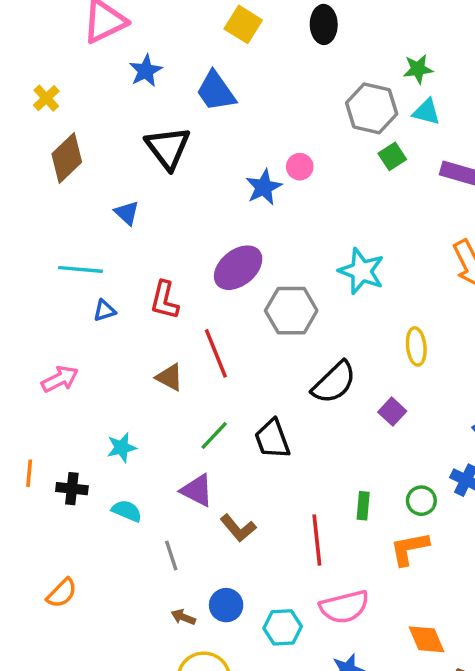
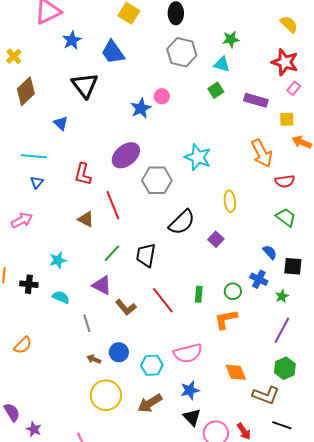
gray hexagon: (372, 108) -> (182, 52), moved
cyan triangle: (426, 112) -> (222, 64), moved
blue triangle: (104, 311) -> (37, 182), moved, turned -32
black trapezoid: (272, 439) -> (146, 255), turned 30
red line: (317, 540) -> (163, 300), moved, turned -32

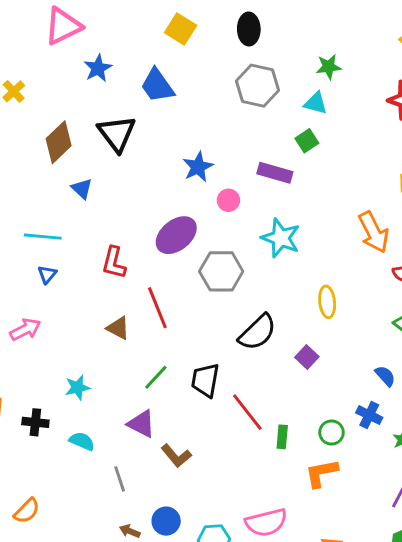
brown diamond: (26, 91) -> (59, 142), moved
pink circle: (162, 96) -> (228, 200), moved
purple rectangle: (256, 100) -> (275, 173), moved
red line: (163, 300) -> (247, 412), moved

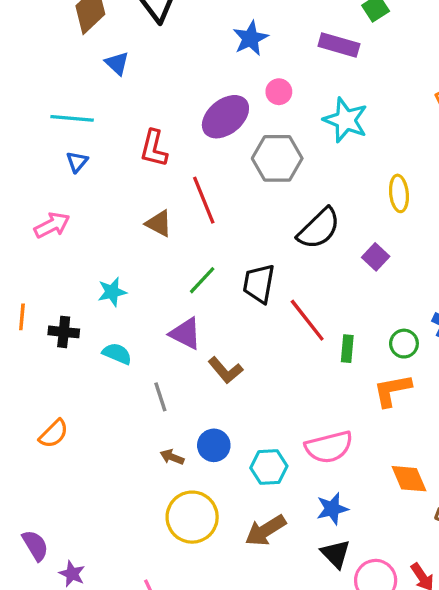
pink circle: (228, 200) -> (279, 92), moved

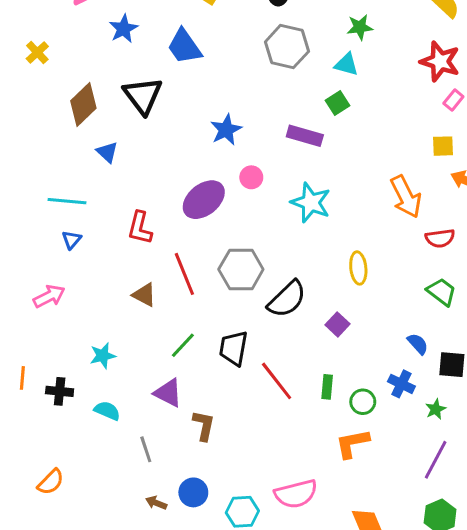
gray hexagon: (277, 158) -> (241, 269), moved
green rectangle: (347, 349) -> (327, 387), moved
brown L-shape: (225, 370) -> (204, 426), turned -128

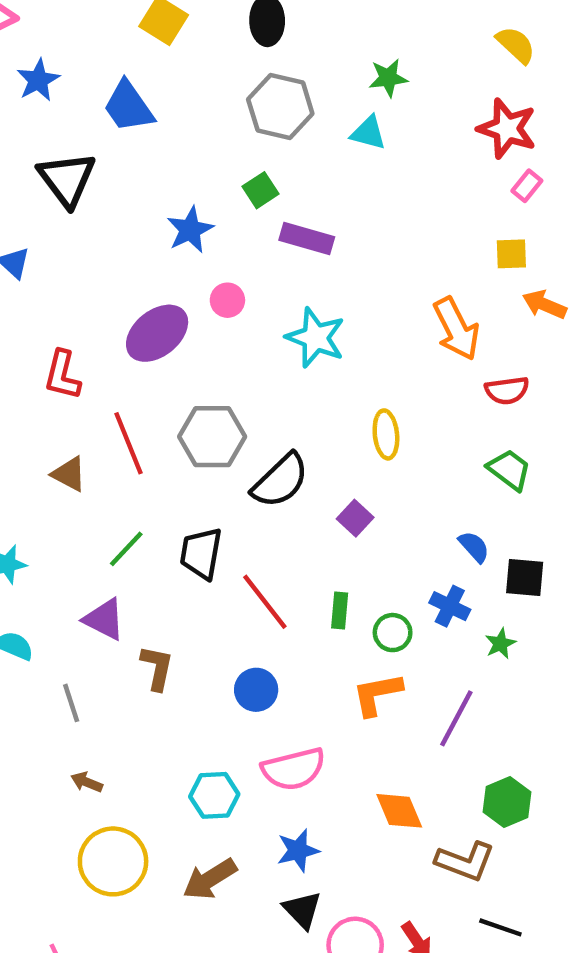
green square: (338, 103) -> (260, 190), moved
purple line: (436, 460) -> (456, 718), moved
blue circle: (193, 492) -> (256, 690), moved

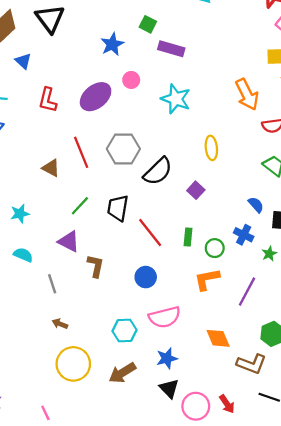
green square: (260, 190) -> (148, 24), turned -30
red L-shape: (62, 375) -> (48, 100), moved

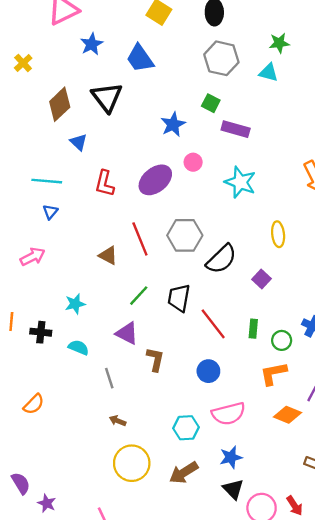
orange diamond: (218, 338) -> (288, 415), moved, turned -45

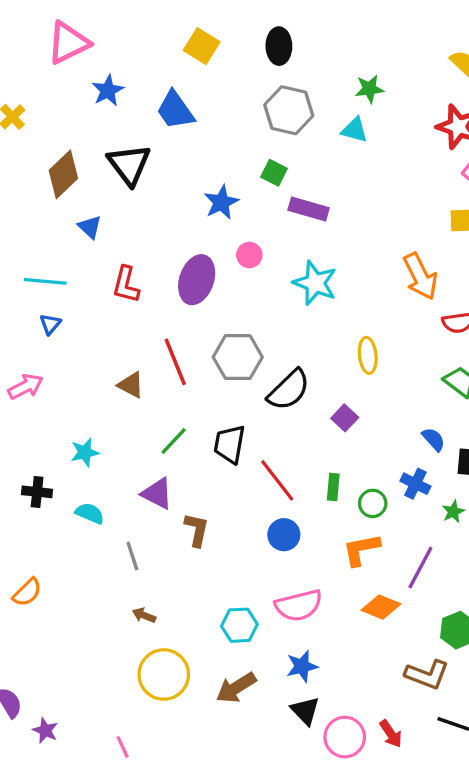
purple ellipse: (155, 180) -> (197, 280), turned -32
blue circle: (208, 371) -> (284, 535), moved

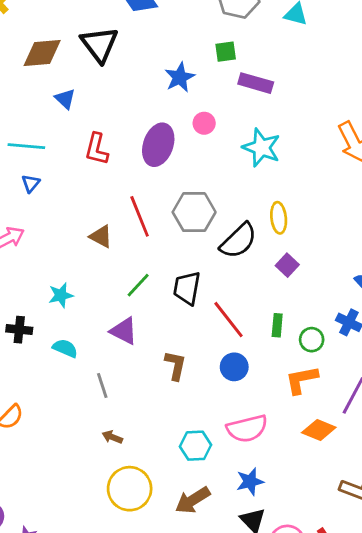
green square: (274, 173) -> (226, 52), turned -35
brown diamond: (63, 174) -> (42, 53), turned 39
yellow ellipse: (368, 355) -> (279, 218), moved
brown L-shape: (197, 530) -> (175, 365), moved

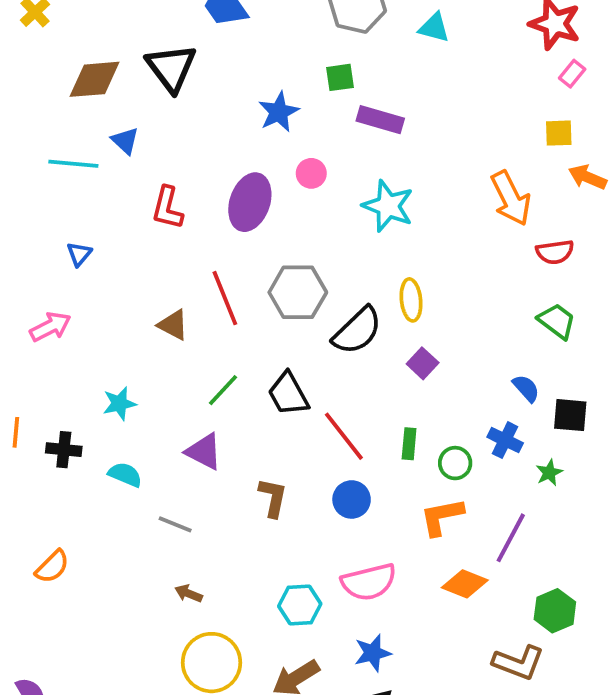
cyan line: (26, 146) -> (73, 164), moved
black trapezoid: (187, 288) -> (288, 394), turned -39
gray line: (102, 385) -> (175, 524), turned -50

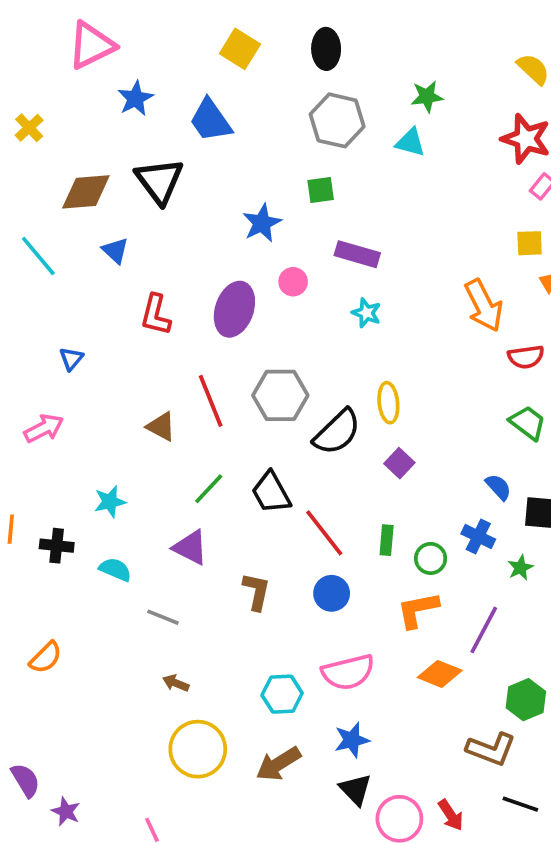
purple rectangle: (380, 120) -> (357, 254), moved
cyan line: (73, 164) -> (38, 256), moved, turned 45
cyan star: (388, 206) -> (366, 313), size x0.6

